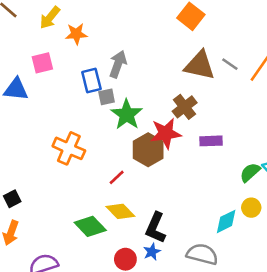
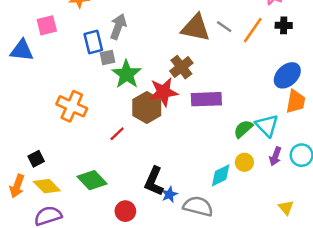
purple rectangle: (211, 141) -> (206, 99), size x1.4
black square: (12, 199) -> (36, 159), moved
yellow diamond: (120, 211) -> (47, 186), moved
blue star: (152, 252) -> (169, 194), moved

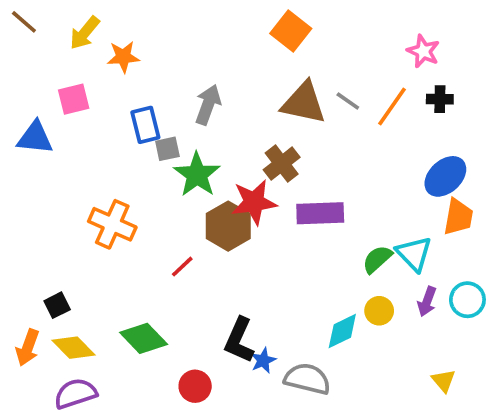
gray arrow: (118, 27) -> (208, 105), moved

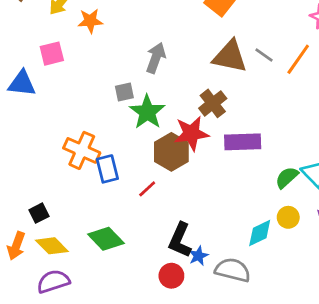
blue rectangle: (145, 125) -> (107, 169), moved
red line: (182, 267) -> (147, 189), moved
red circle: (195, 386) -> (171, 276), moved

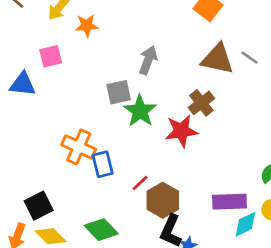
gray square: (124, 92) -> (119, 92), size x1.4
purple rectangle: (243, 142) -> (229, 202), moved
brown hexagon: (171, 152) -> (163, 200), moved
black square: (39, 213) -> (39, 206), size x1.5

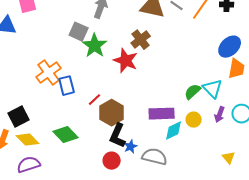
gray square: (119, 92) -> (79, 32), turned 36
red star: (181, 131) -> (126, 61), turned 30
orange cross: (79, 147) -> (49, 73), turned 30

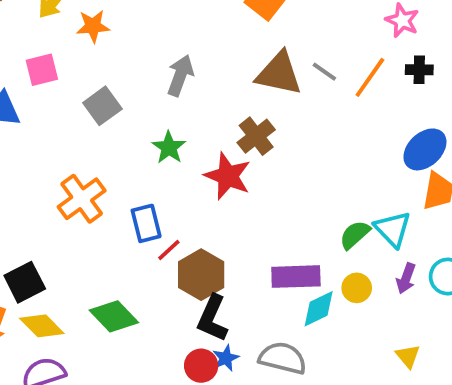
gray square: (79, 32) -> (102, 106), moved, turned 30
green star: (95, 46) -> (169, 148), size x0.7
blue rectangle: (67, 86) -> (146, 223), moved
blue star: (131, 147) -> (226, 358), moved
yellow triangle: (229, 158) -> (408, 356), moved

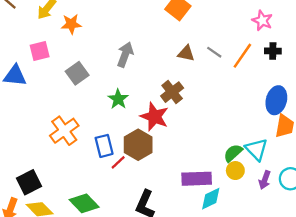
brown triangle: (279, 74) -> (186, 53), size x0.6
blue ellipse: (425, 149) -> (276, 100), turned -32
brown hexagon: (201, 275) -> (138, 145), moved
yellow circle: (357, 288) -> (235, 171), moved

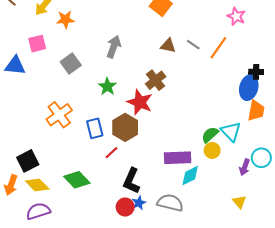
black cross: (273, 51) -> (256, 72), moved
red line: (118, 162) -> (112, 153), moved
purple arrow: (265, 180) -> (245, 167), moved

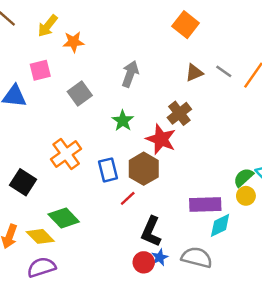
brown triangle: (168, 46) -> (194, 73), turned -35
black square: (28, 161) -> (23, 182), moved, turned -30
green diamond: (77, 180) -> (64, 218), moved

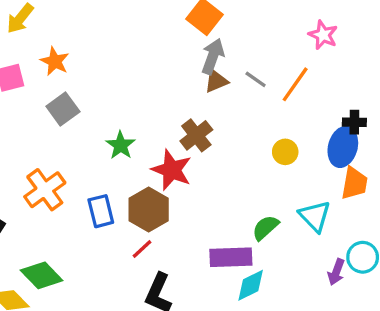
orange star: (73, 42) -> (55, 61), moved, turned 30
gray arrow: (130, 74) -> (213, 56), moved
green semicircle: (243, 177) -> (265, 228), moved
yellow circle: (246, 196) -> (285, 152), moved
red line: (128, 198) -> (142, 249), moved

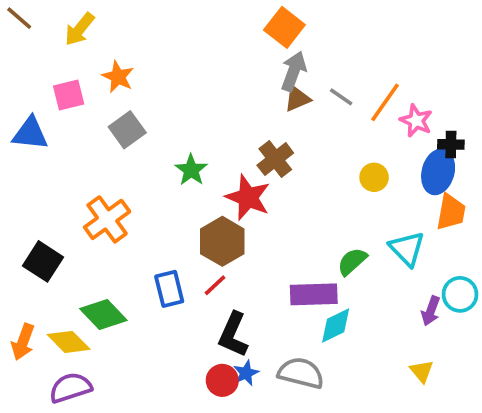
pink star: (323, 35) -> (416, 121), moved
blue rectangle: (101, 211) -> (169, 289), moved

